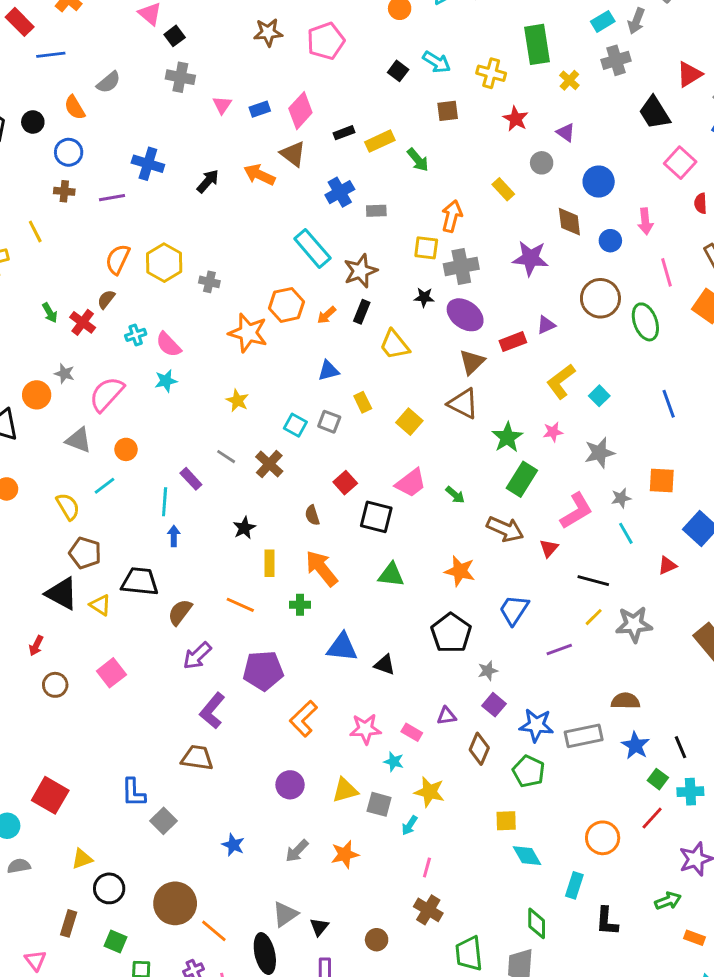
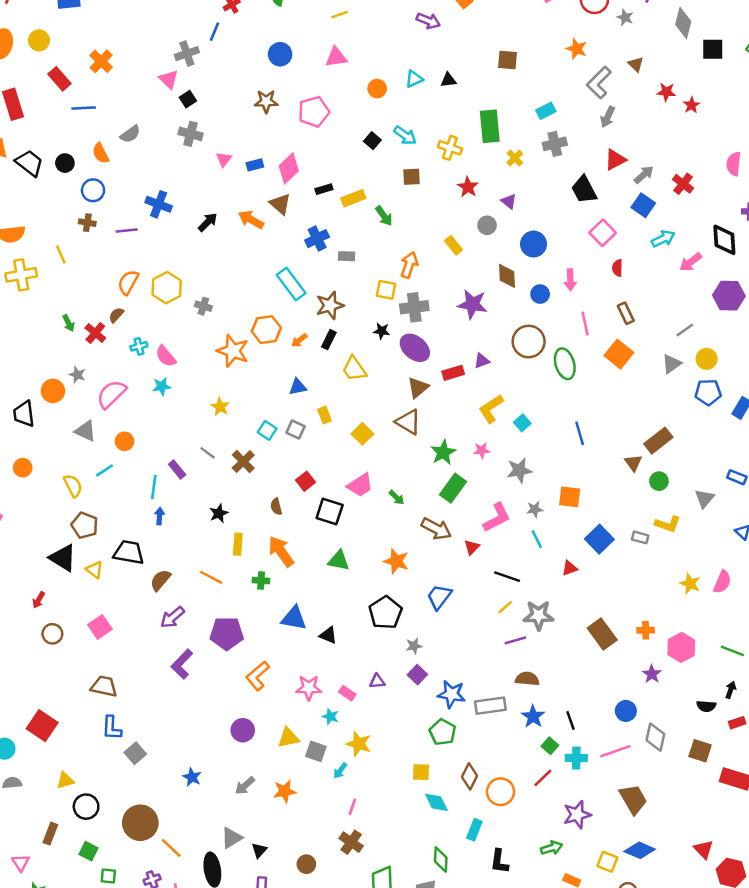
gray arrow: (636, 21) -> (608, 117), moved
purple line: (559, 650) -> (515, 640), moved
brown diamond: (479, 749) -> (469, 776), moved
brown trapezoid: (197, 758) -> (104, 686), moved

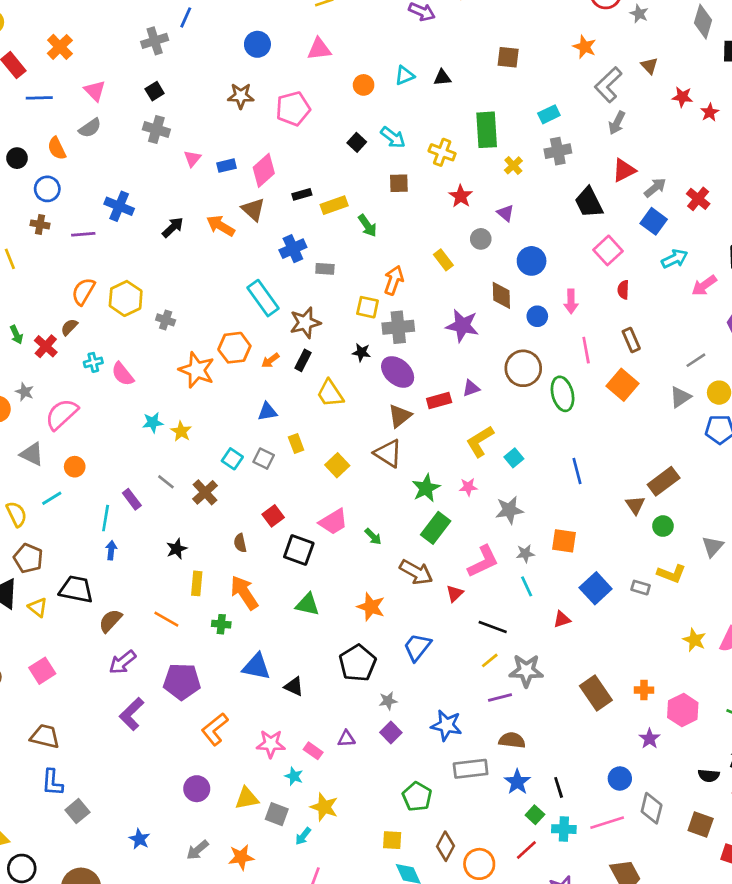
pink triangle: (169, 79) -> (95, 91), moved
cyan star: (162, 386) -> (153, 423), moved
blue star: (451, 694) -> (446, 725), moved

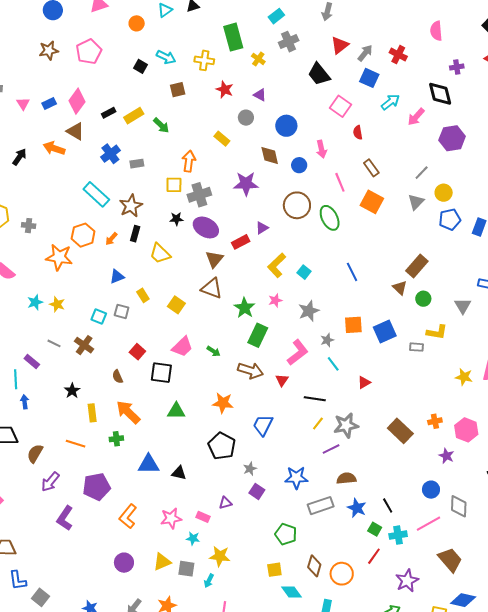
blue square: (596, 588) -> (385, 331), moved, turned 30

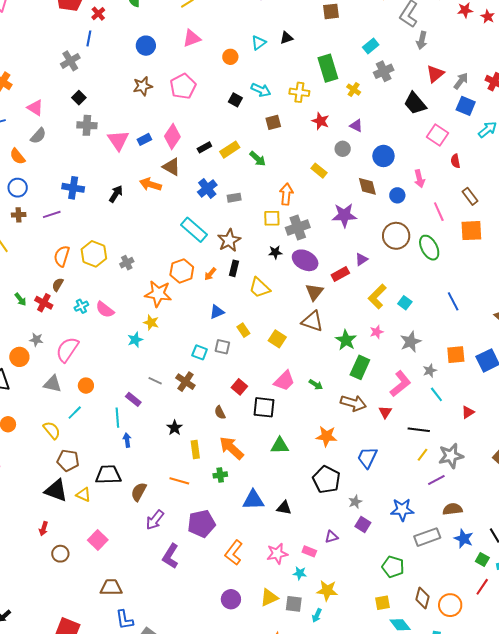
pink triangle: (23, 104) -> (118, 140), size x1.6
orange square: (372, 202) -> (471, 231), turned -30
gray cross: (29, 226) -> (127, 263), turned -32
yellow star: (57, 304) -> (151, 322), moved

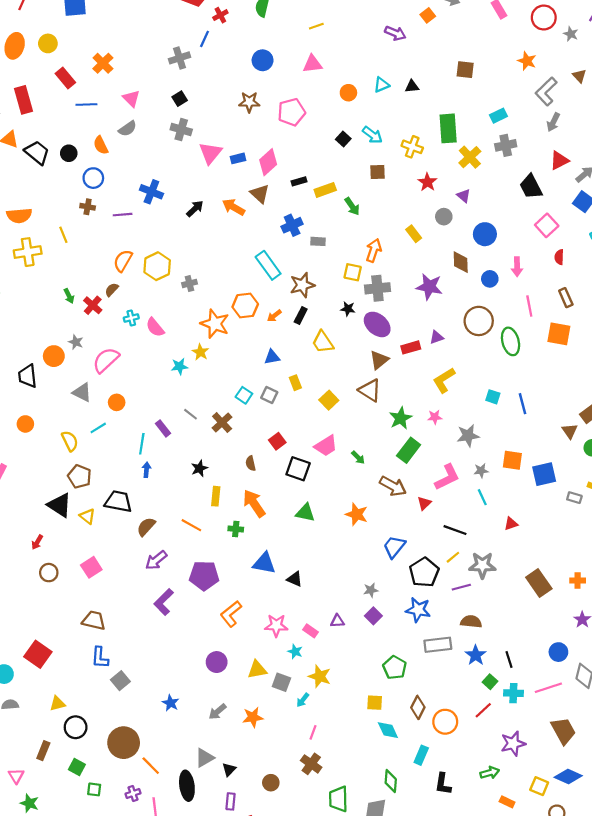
yellow cross: (354, 90) -> (470, 157), size x1.5
cyan square: (405, 303) -> (493, 397), moved, turned -32
black pentagon: (326, 480) -> (424, 572), moved

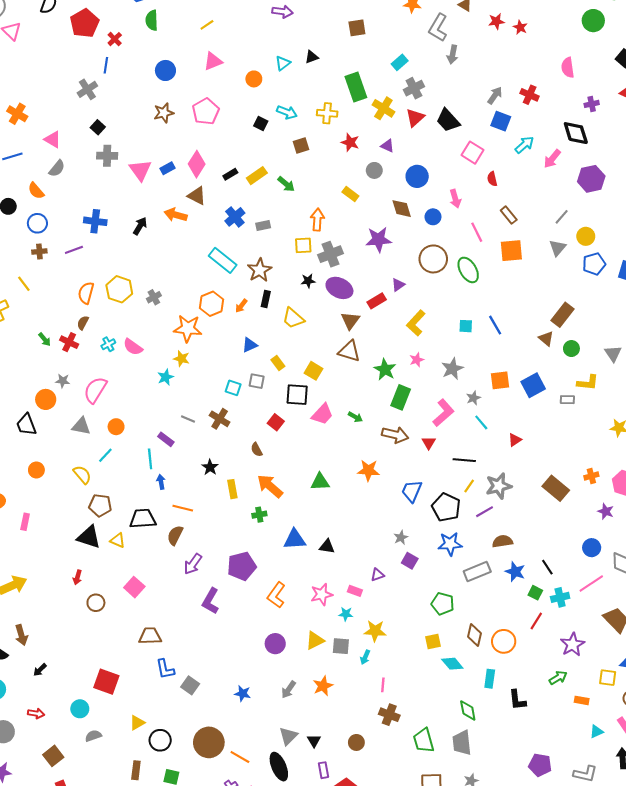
red triangle: (559, 160) -> (415, 118), moved
black square: (298, 469) -> (297, 395), moved
orange line: (191, 525) -> (183, 508), moved

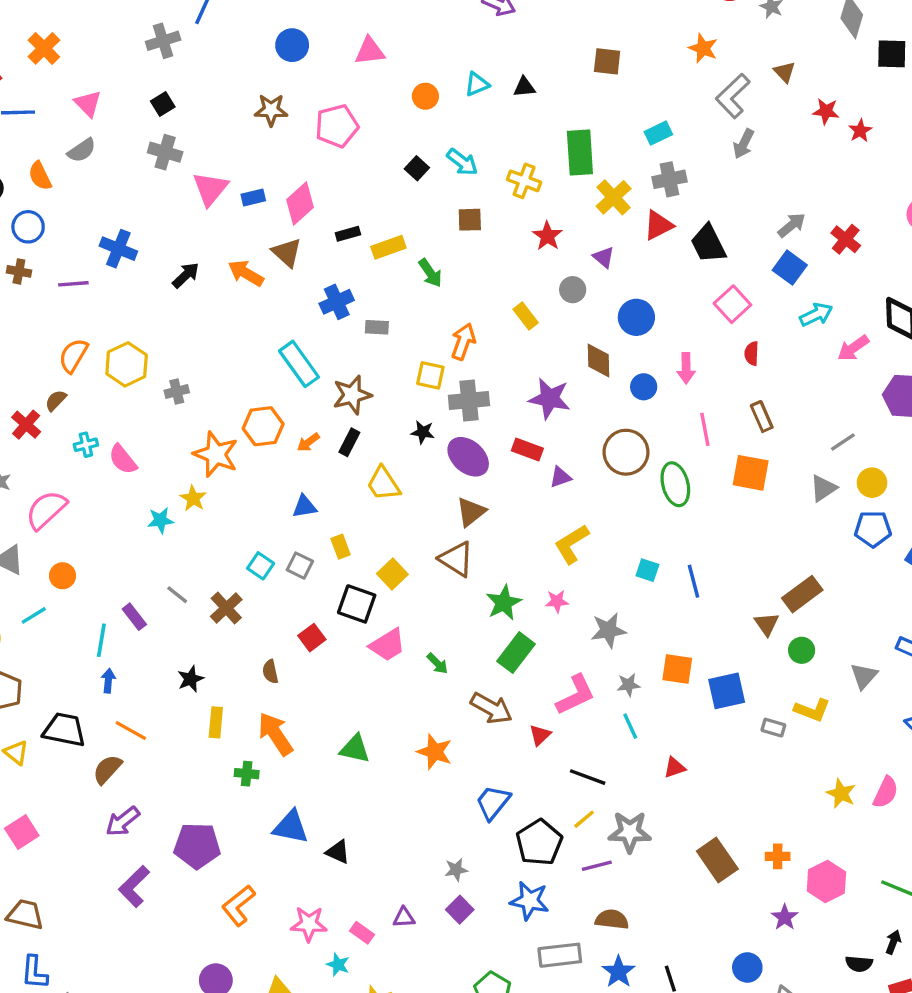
red rectangle: (377, 301) -> (527, 450), moved, turned 36

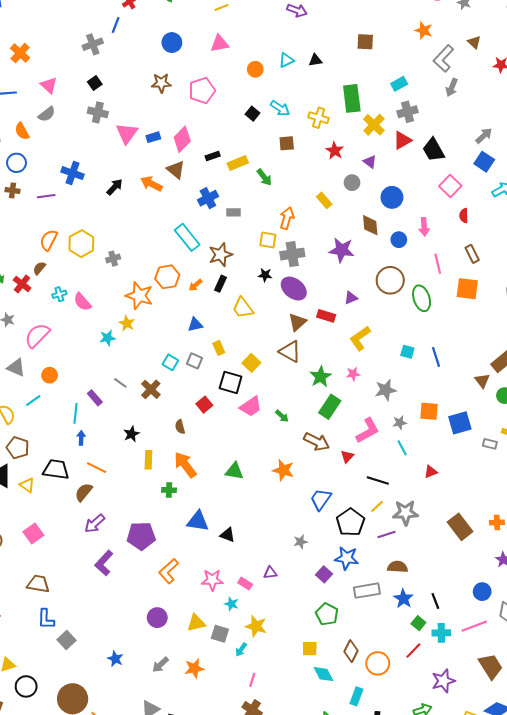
red rectangle: (527, 450) -> (326, 316), moved
purple square: (460, 910) -> (324, 574), moved

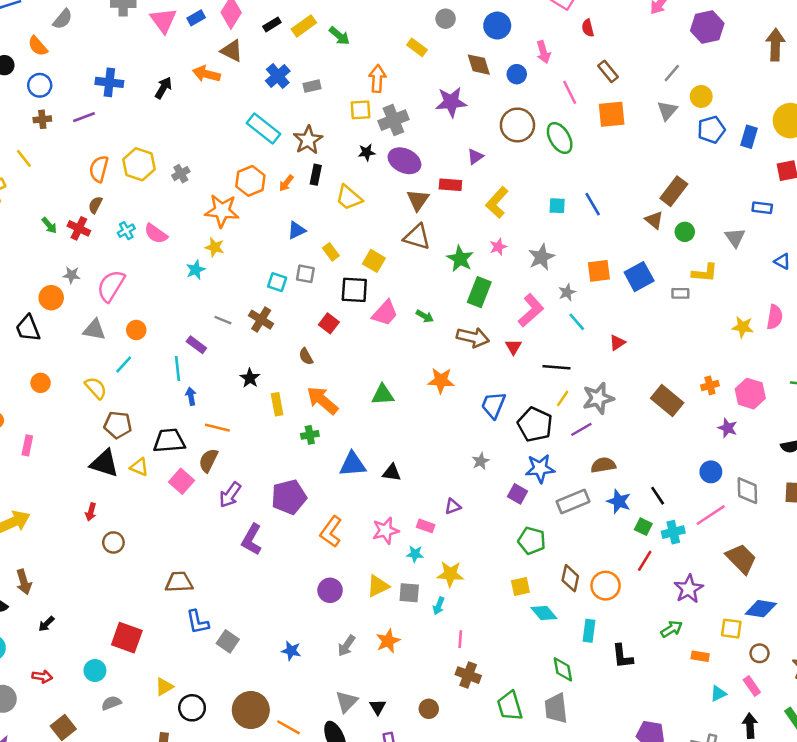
pink square: (33, 533) -> (181, 481), moved

